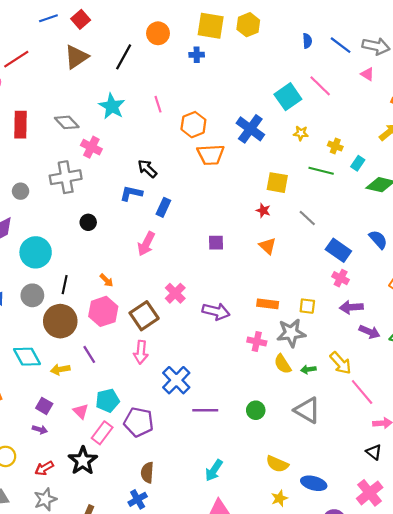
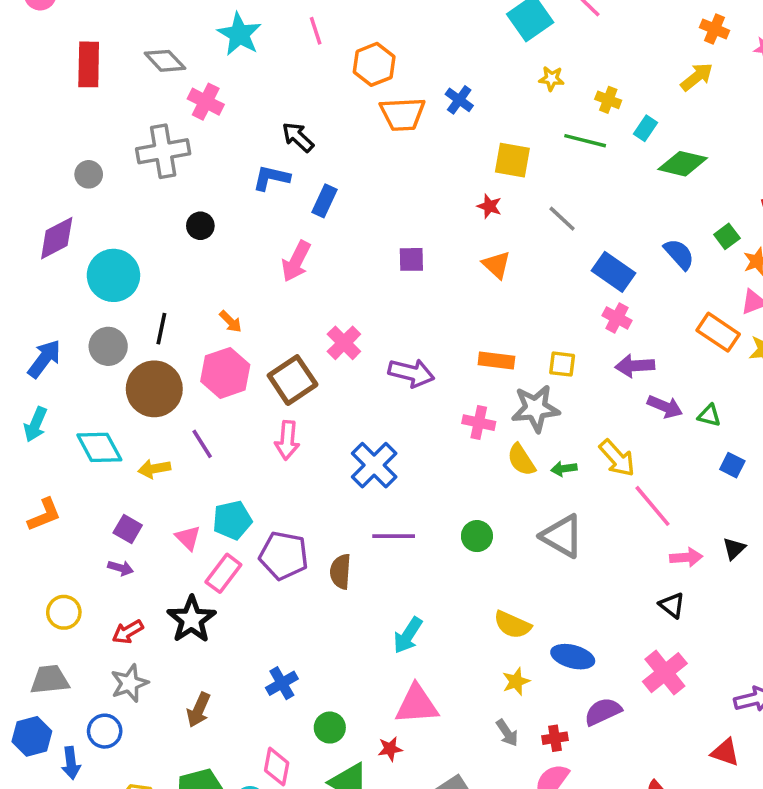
blue cross: (250, 129) -> (459, 100), moved, size x0.6
blue cross: (176, 380) -> (374, 465), moved
brown semicircle: (147, 473) -> (340, 572), moved

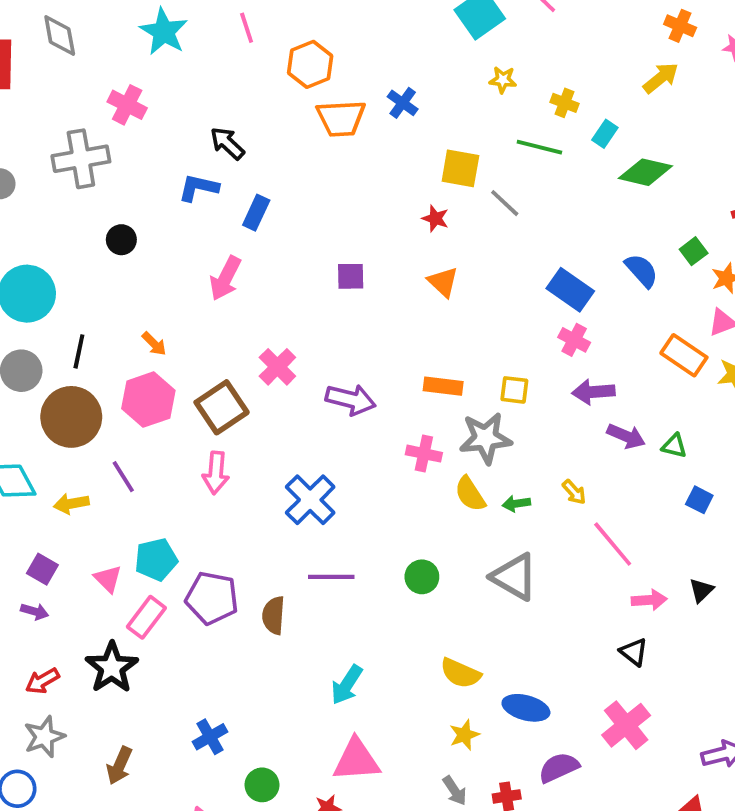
gray diamond: (165, 61) -> (60, 35), moved, turned 33
gray line: (562, 219) -> (505, 203), moved
yellow arrow: (617, 458) -> (574, 492), size x0.6

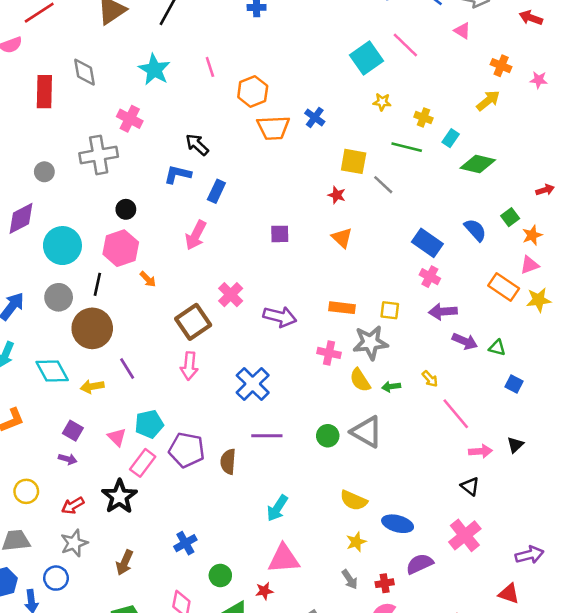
pink hexagon: (148, 400) -> (121, 248), moved
gray triangle: (514, 577) -> (367, 432), moved

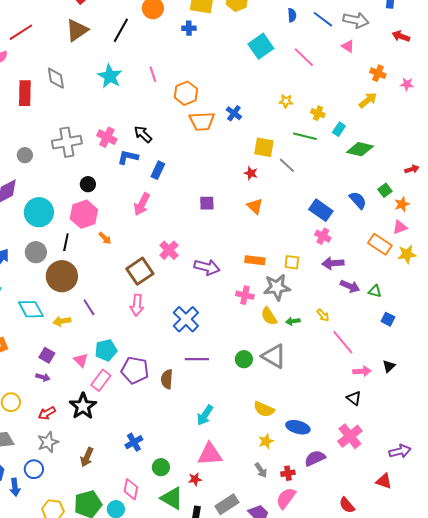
cyan square: (367, 58) -> (261, 46), moved
pink cross: (130, 119) -> (107, 137), moved

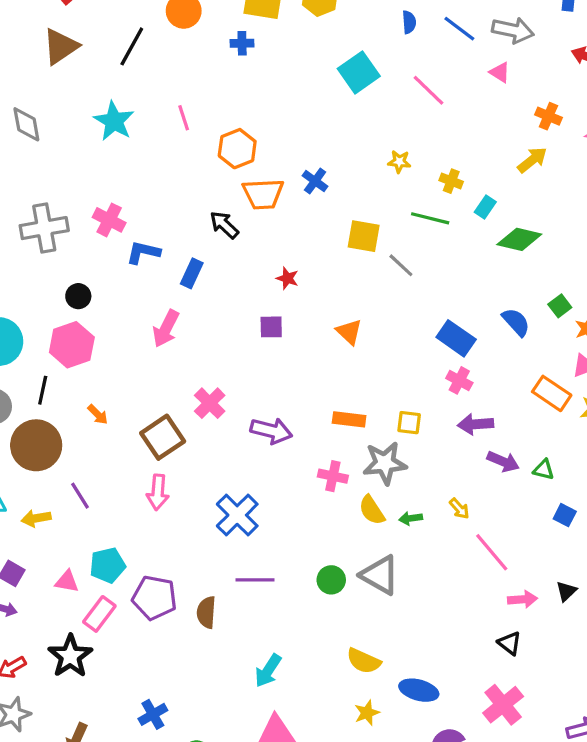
black arrow: (143, 134) -> (224, 225), moved
red star: (251, 173) -> (287, 278), moved
orange arrow: (105, 238) -> (98, 414), moved
pink triangle: (81, 360) -> (67, 581), turned -35

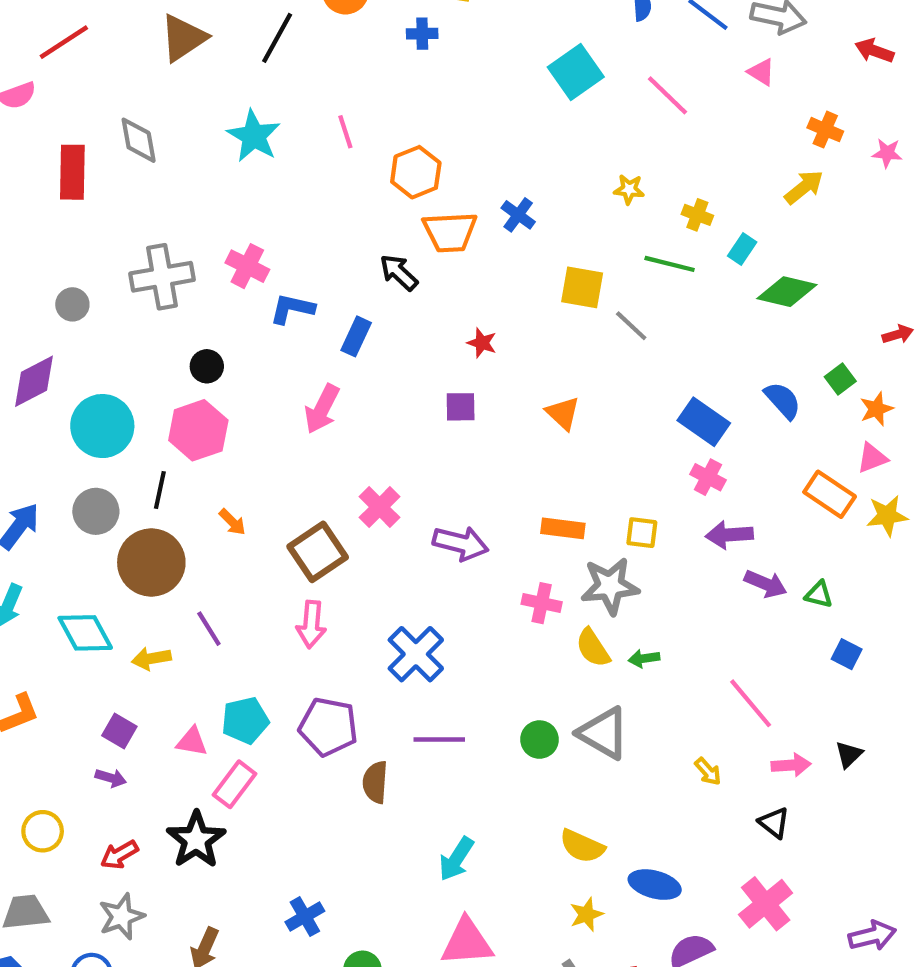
yellow arrow: (459, 509) -> (708, 771), moved
purple pentagon: (155, 598) -> (328, 727), moved

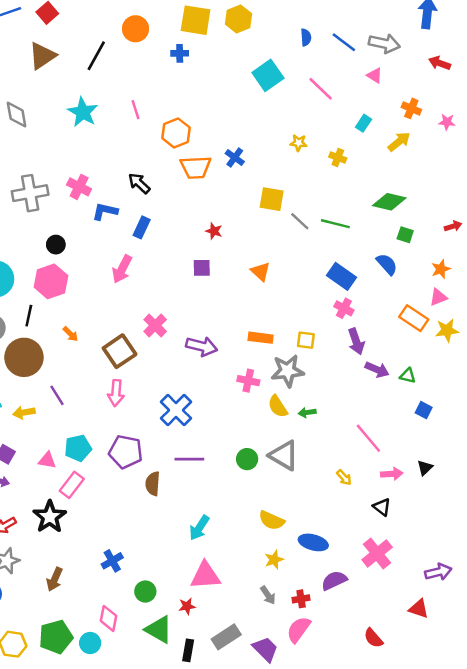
cyan rectangle: (742, 249) -> (364, 123), moved
green line: (670, 264) -> (335, 224), moved
black arrow: (399, 272) -> (139, 183), moved
green square: (840, 379) -> (405, 235), moved, turned -35
purple arrow: (729, 535) -> (356, 341), turned -105

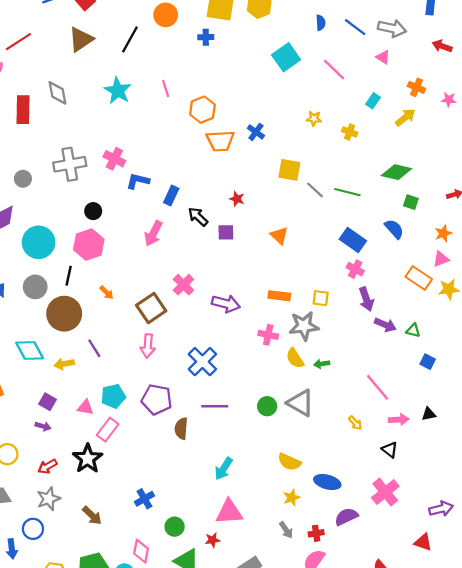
black arrow: (139, 183) -> (198, 217), moved
black triangle: (425, 468) -> (429, 414), turned 32
brown arrow: (55, 579) -> (92, 515), turned -70

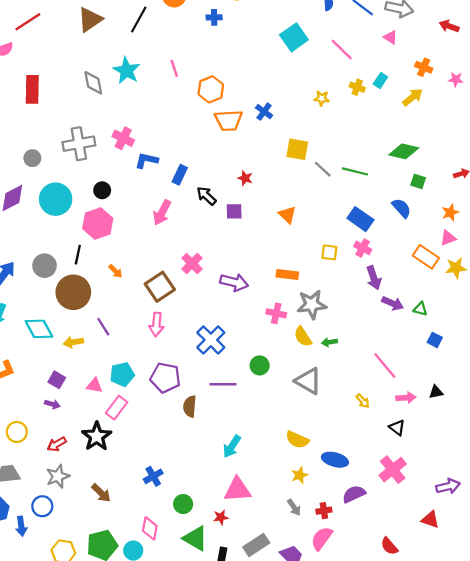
gray diamond: (57, 93) -> (93, 83), moved
yellow cross: (350, 132) -> (357, 87), moved
cyan circle: (39, 242) -> (56, 199), moved
yellow square: (321, 298) -> (329, 252), moved
green circle: (267, 406) -> (260, 365), moved

